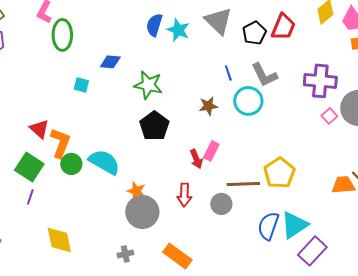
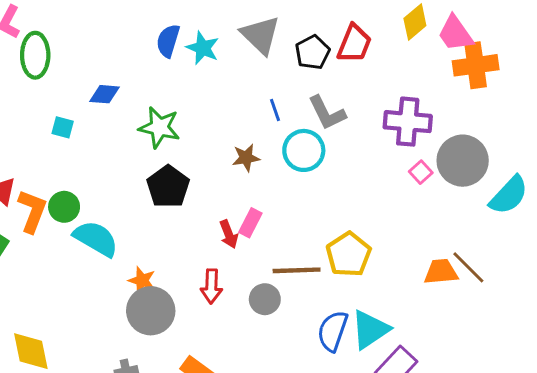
green circle: (71, 164) -> (64, 207), moved

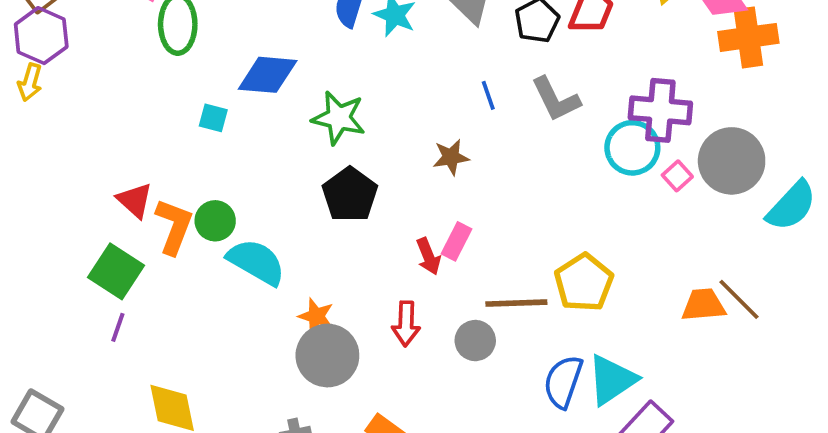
blue diamond: (105, 94) -> (268, 75), size x1.5
cyan circle: (304, 150) -> (632, 148), moved

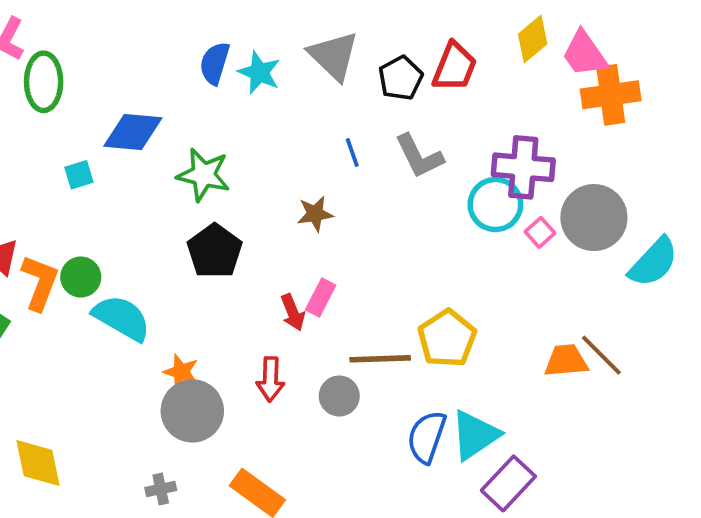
cyan square: (213, 118) -> (79, 175), turned -32

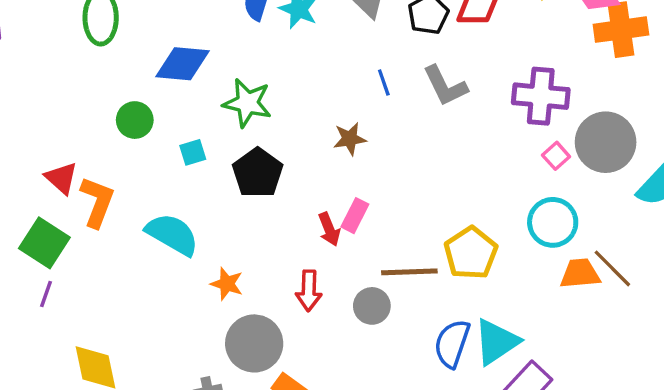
cyan square: (79, 175) -> (193, 152), moved
cyan circle: (495, 205) -> (553, 222), moved
green circle: (81, 277) -> (135, 120), moved
gray circle: (192, 411) -> (254, 343), moved

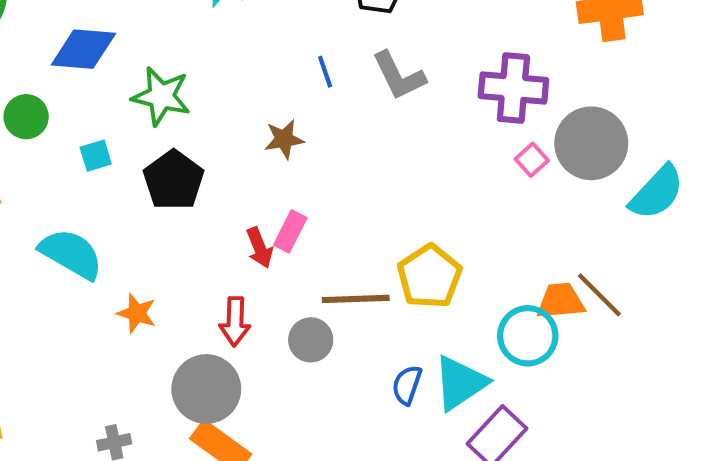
cyan circle: (553, 222) -> (528, 336), moved
gray circle: (254, 343) -> (206, 389), moved
blue semicircle: (452, 343) -> (407, 385), size x0.7

